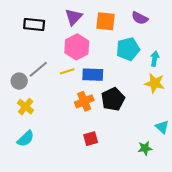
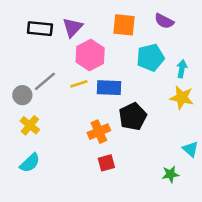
purple triangle: (74, 17) -> (73, 27), moved
orange cross: (84, 101) -> (99, 132), moved

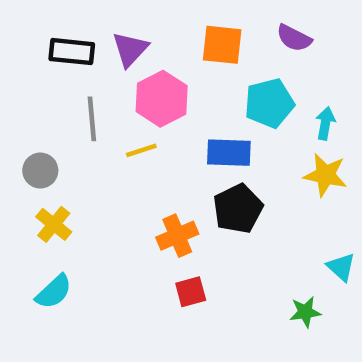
gray line: (45, 81) -> (92, 119), moved, turned -55
blue rectangle: (109, 88) -> (229, 153), moved

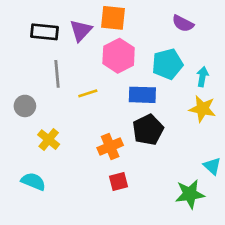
orange square: (222, 45) -> (113, 18), moved
pink hexagon: (162, 99) -> (119, 56), moved
yellow cross: (54, 224) -> (49, 140), moved
cyan semicircle: (54, 292) -> (33, 181), turned -115
green star: (305, 312) -> (190, 194), size x1.5

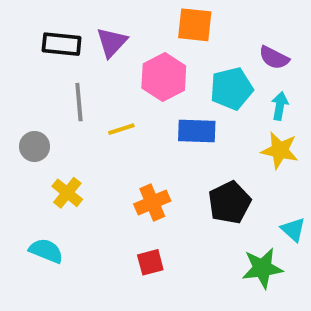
orange square: (113, 18) -> (195, 25), moved
purple semicircle: (183, 24) -> (274, 58), moved
black pentagon: (148, 130) -> (230, 202), moved
red square: (119, 181) -> (150, 262), moved

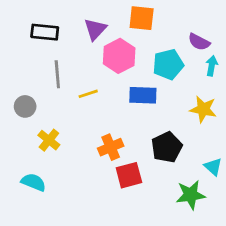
purple triangle: (112, 42) -> (95, 29), moved
cyan arrow: (280, 106) -> (212, 66), moved
red square: (150, 262) -> (129, 175), moved, size x1.4

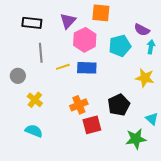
blue rectangle: (143, 95) -> (87, 68), moved
cyan semicircle: (34, 182) -> (34, 131), moved

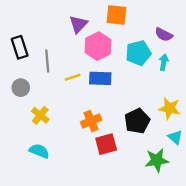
black rectangle: (32, 23) -> (20, 47), moved, turned 66
cyan arrow: (151, 47) -> (164, 62), moved
yellow star: (145, 78) -> (169, 108), moved

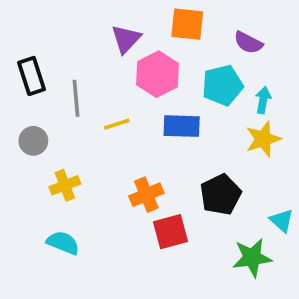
purple semicircle: (164, 35) -> (248, 43), moved
blue rectangle: (100, 78) -> (182, 126), moved
yellow star: (169, 108) -> (263, 139), moved, turned -30
yellow cross: (40, 115) -> (65, 185), turned 30

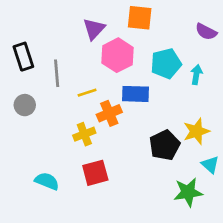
purple semicircle: (248, 43) -> (206, 32), moved
yellow star: (263, 139) -> (196, 131), moved
yellow cross: (65, 185) -> (84, 134), moved
orange cross: (146, 195) -> (109, 113), moved
red square: (170, 232) -> (95, 173), moved

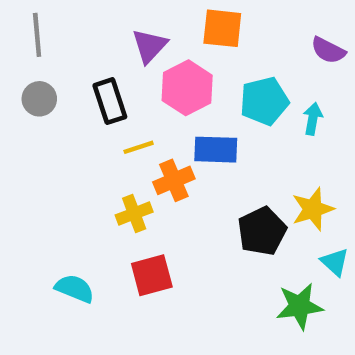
black rectangle: (23, 57) -> (110, 101), moved
gray line: (57, 73) -> (37, 35), moved
gray circle: (25, 105) -> (39, 99), moved

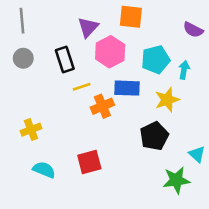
yellow star: (313, 209) -> (167, 100), moved
yellow cross: (134, 214) -> (31, 130), moved

